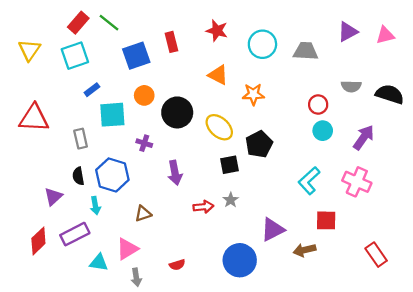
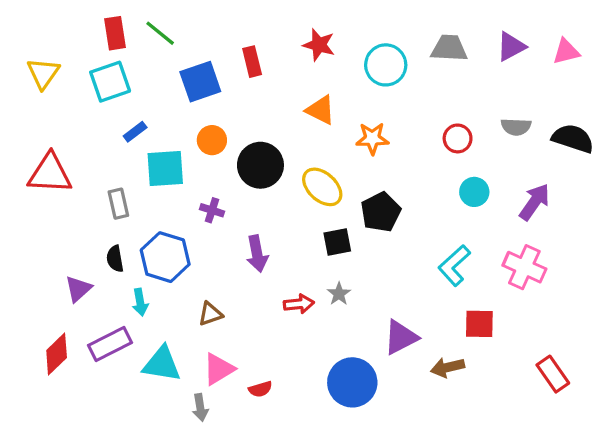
red rectangle: (78, 23) -> (115, 33), turned -50
gray trapezoid: (306, 51) -> (449, 48), moved
red circle: (318, 104) -> (458, 138), moved
pink triangle: (127, 249) -> (219, 369), moved
cyan triangle: (99, 263) -> (162, 364), moved, size x1.4

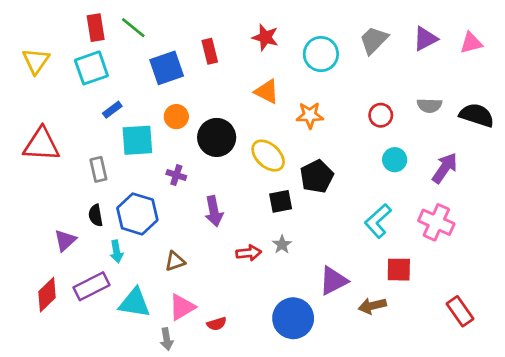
gray trapezoid: (449, 48) -> (374, 40), turned -48

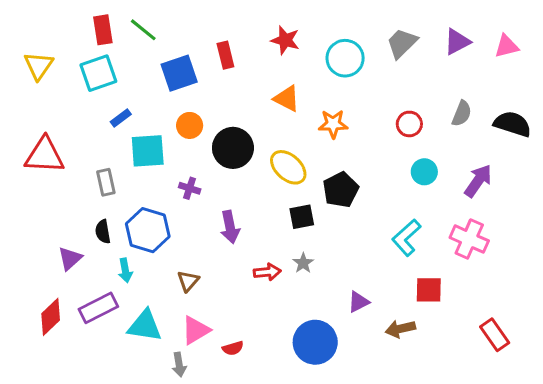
gray semicircle: (429, 105) -> (462, 113), turned -70
brown triangle: (175, 261) -> (188, 281), turned -30
purple triangle: (333, 281) -> (359, 302), size x0.7

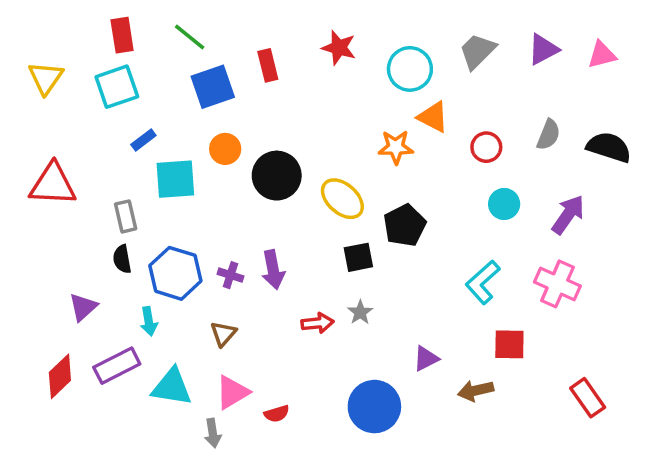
green line: (143, 30) -> (190, 37), moved
orange triangle: (287, 99) -> (433, 117), moved
purple cross: (190, 188) -> (230, 275), moved
black semicircle: (103, 232) -> (122, 259), moved

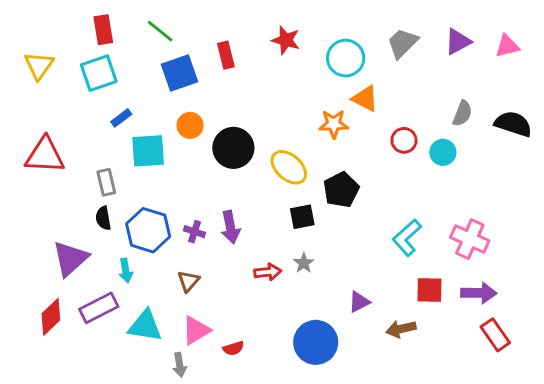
red circle: (486, 147) -> (404, 140), moved
cyan circle: (504, 204) -> (443, 152), moved
purple arrow: (568, 215) -> (479, 293), moved, turned 56
purple triangle: (83, 307) -> (70, 259), size x1.5

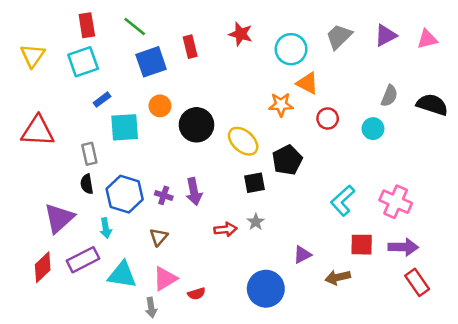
red circle: (404, 140) -> (328, 118), moved

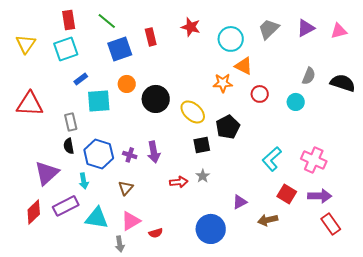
red square: (362, 245) -> (287, 194), turned 30

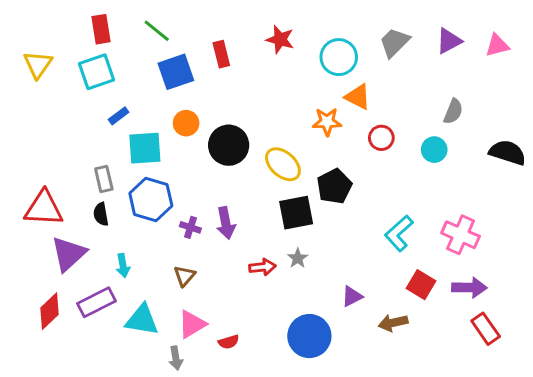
black semicircle: (343, 83) -> (508, 153), moved
red triangle: (30, 104) -> (44, 208), moved
black square: (202, 145) -> (296, 213), size x1.4
blue hexagon: (99, 154) -> (151, 199), moved

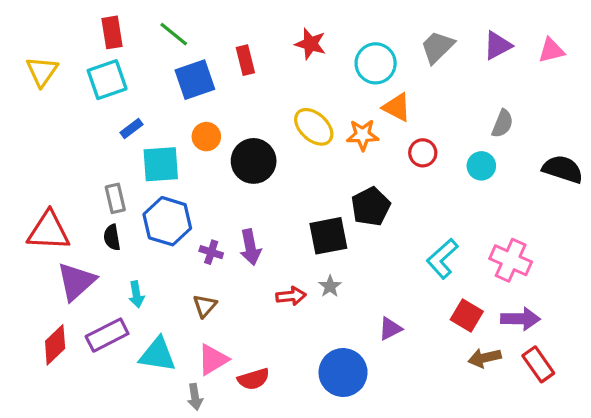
yellow ellipse: (283, 164) -> (314, 127), moved
brown arrow: (393, 323) -> (485, 358), moved
red semicircle: (229, 342) -> (254, 379), size x1.4

